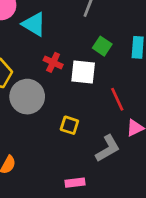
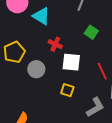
white square: (83, 72) -> (71, 62), moved
gray circle: (27, 97) -> (36, 69), size x0.7

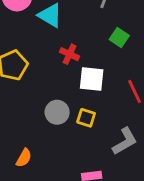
gray circle: (36, 69) -> (57, 112), moved

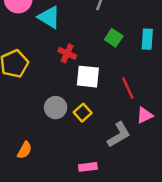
yellow square: (86, 118) -> (83, 113), turned 30

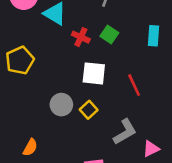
green square: (114, 38) -> (109, 34), moved
red cross: (67, 53) -> (81, 37), moved
pink triangle: (145, 115) -> (151, 149), moved

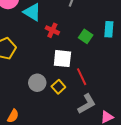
green square: (109, 34) -> (86, 36), moved
red line: (134, 85) -> (82, 77), moved

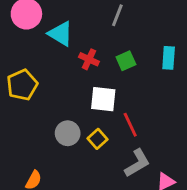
green square: (86, 36) -> (126, 61), moved, turned 32

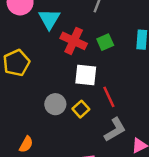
cyan triangle: (61, 34) -> (49, 19), turned 30
red cross: (89, 59) -> (74, 41), size x1.5

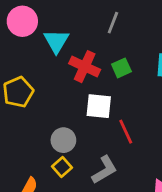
yellow square: (81, 109) -> (62, 167), moved
gray L-shape: (115, 130) -> (104, 170), moved

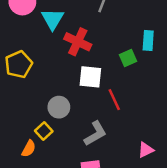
green square: (121, 68) -> (128, 58), moved
yellow square: (62, 167) -> (44, 131), moved

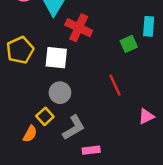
white square: (90, 77) -> (56, 58), moved
gray L-shape: (95, 134) -> (74, 128), moved
pink triangle: (146, 150) -> (146, 116), moved

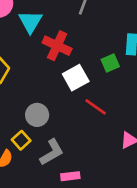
white square: (56, 58) -> (76, 78), moved, turned -35
red line: (115, 85) -> (96, 107), turned -30

